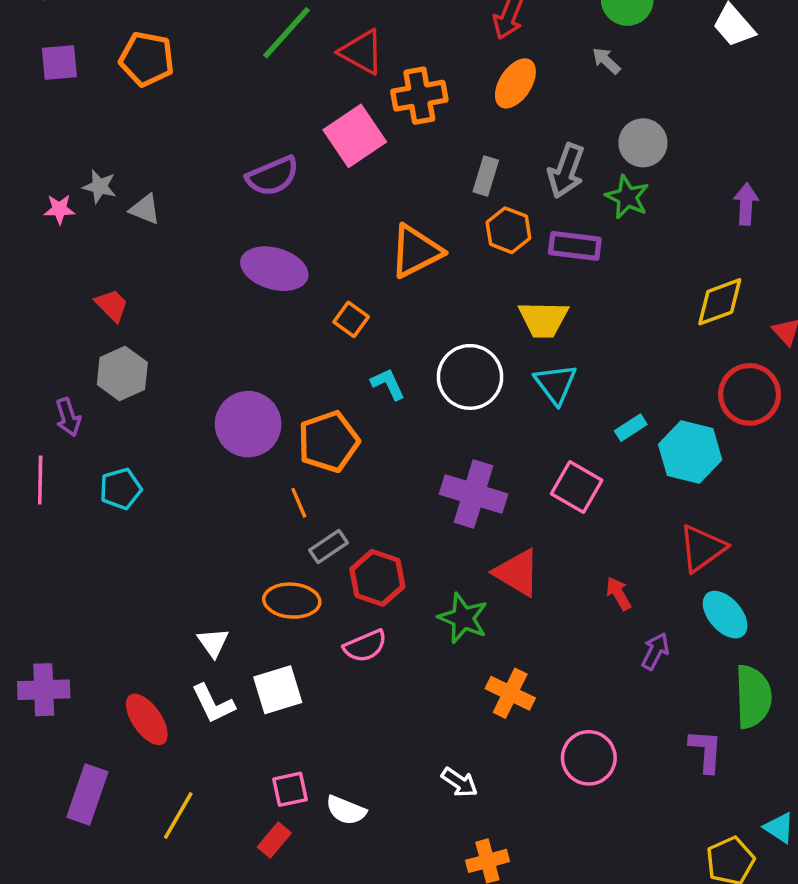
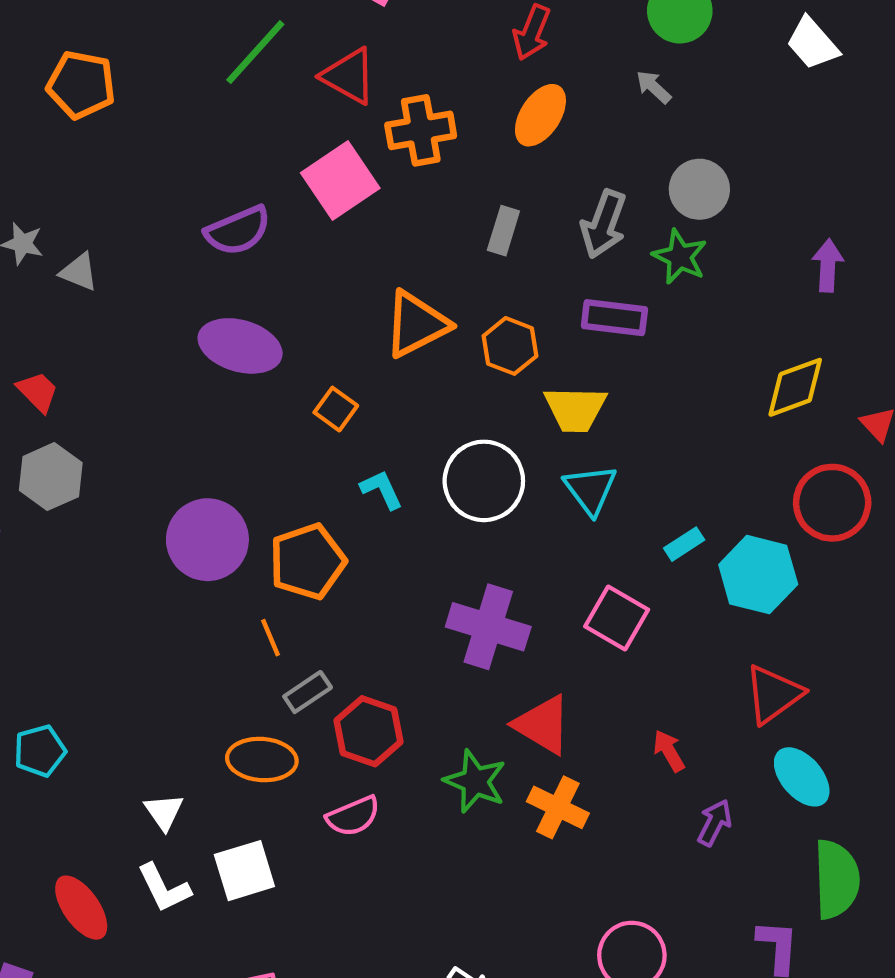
orange hexagon: (508, 230) -> (510, 346), moved
cyan pentagon: (121, 489) -> (40, 751), moved
orange cross: (510, 693) -> (558, 807), moved

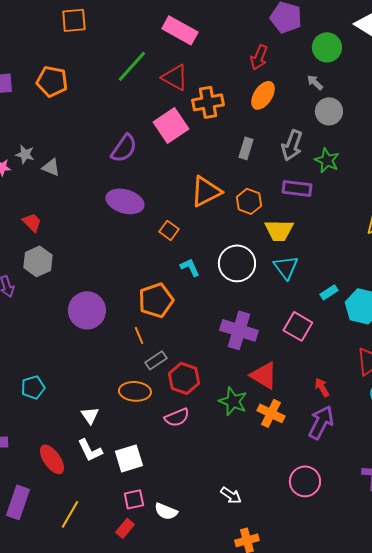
gray circle: (699, 189) -> (329, 111), moved
purple semicircle: (238, 231) -> (124, 148), turned -32
purple circle: (207, 540) -> (87, 310), moved
purple arrow: (715, 823) -> (321, 422), moved, size x1.6
white square: (244, 871) -> (129, 458), moved

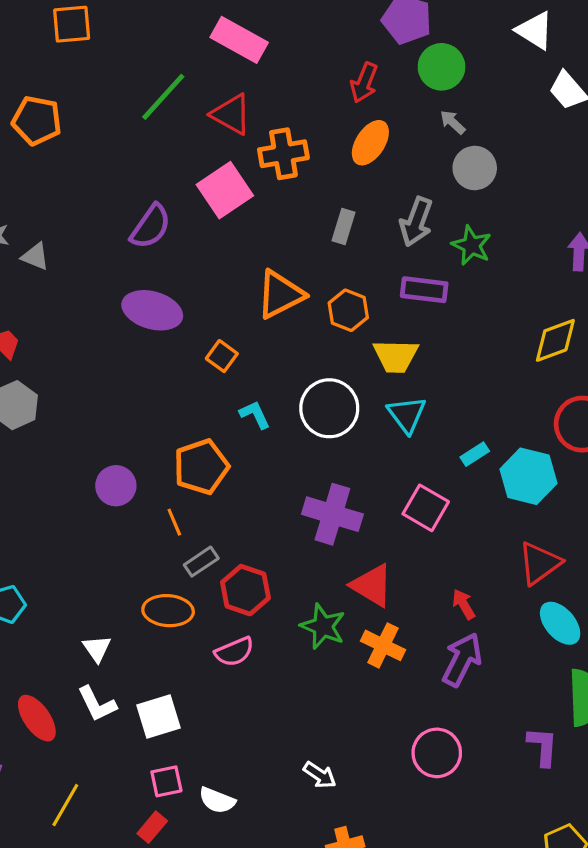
green circle: (327, 47) -> (442, 67), moved
purple circle: (87, 310) -> (116, 486), moved, size x0.7

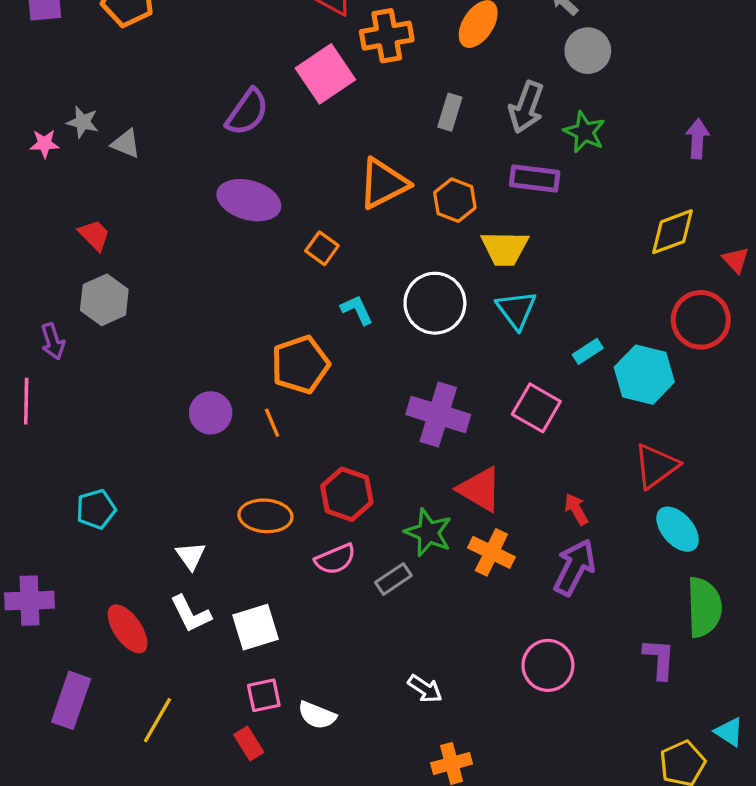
purple circle: (116, 486) -> (211, 413), moved
gray rectangle: (201, 562) -> (393, 579), moved
red rectangle: (152, 827) -> (249, 743), turned -72

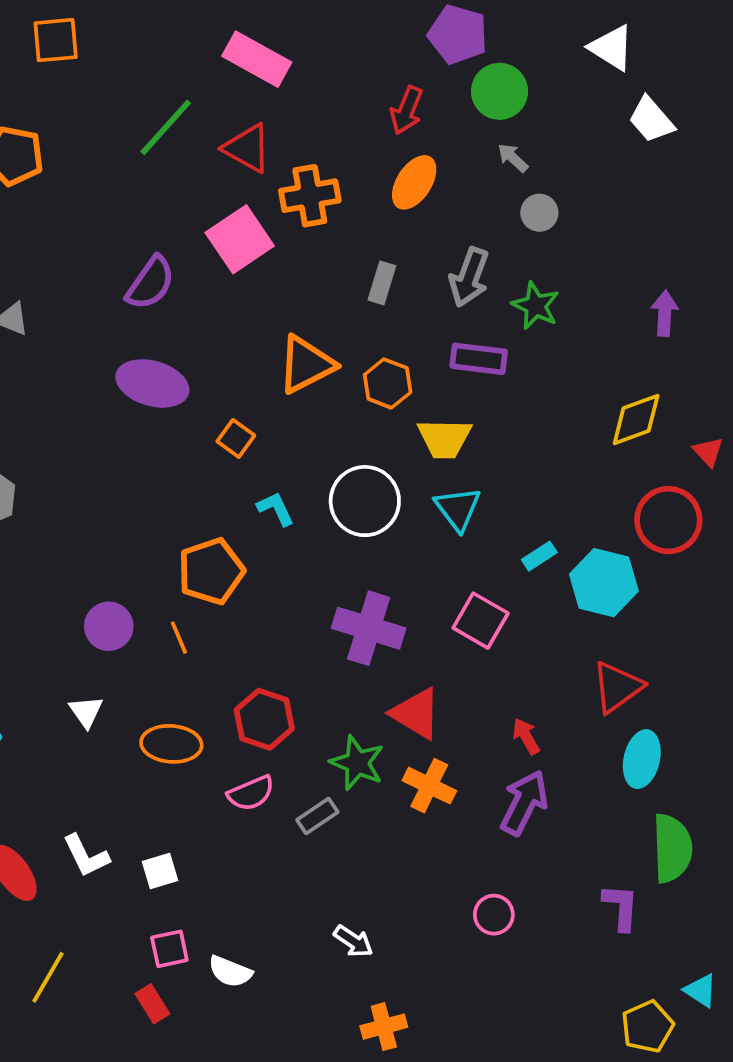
gray circle: (588, 51) -> (539, 213), size x0.7
cyan ellipse: (678, 529) -> (642, 759), turned 54
white triangle: (191, 556) -> (86, 712), moved
white square: (255, 627) -> (160, 871), size x0.7
pink circle: (548, 665) -> (494, 915), size x0.7

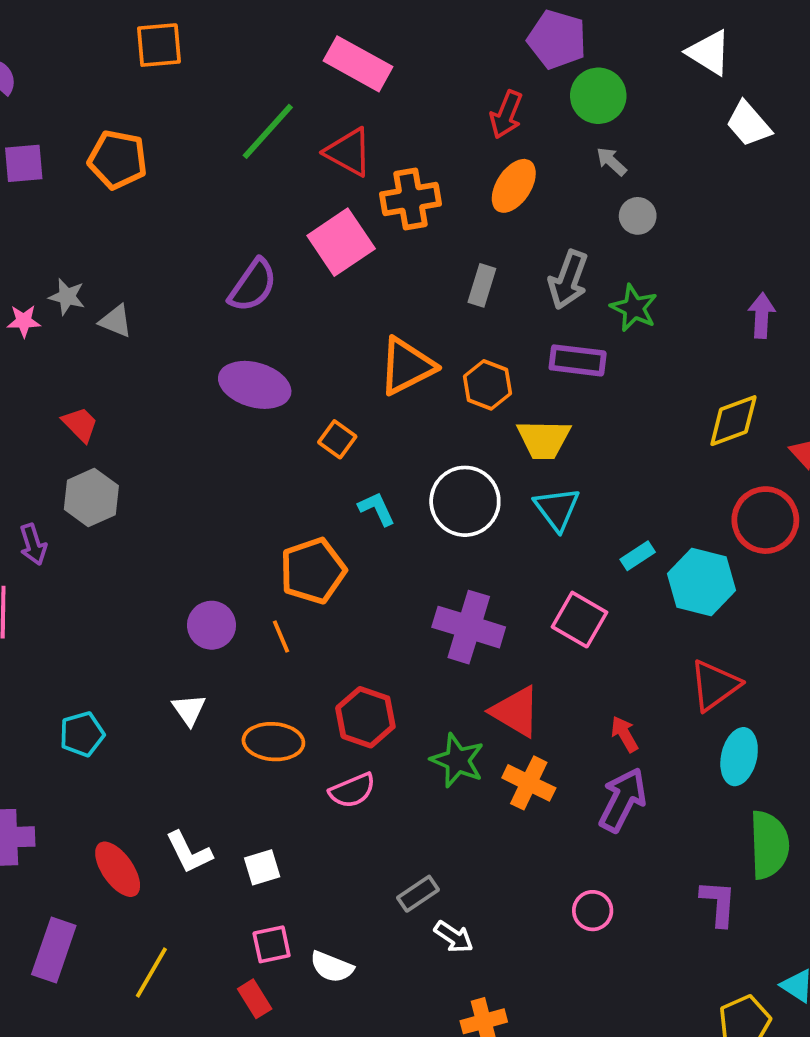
gray rectangle: (317, 816) -> (418, 894), moved

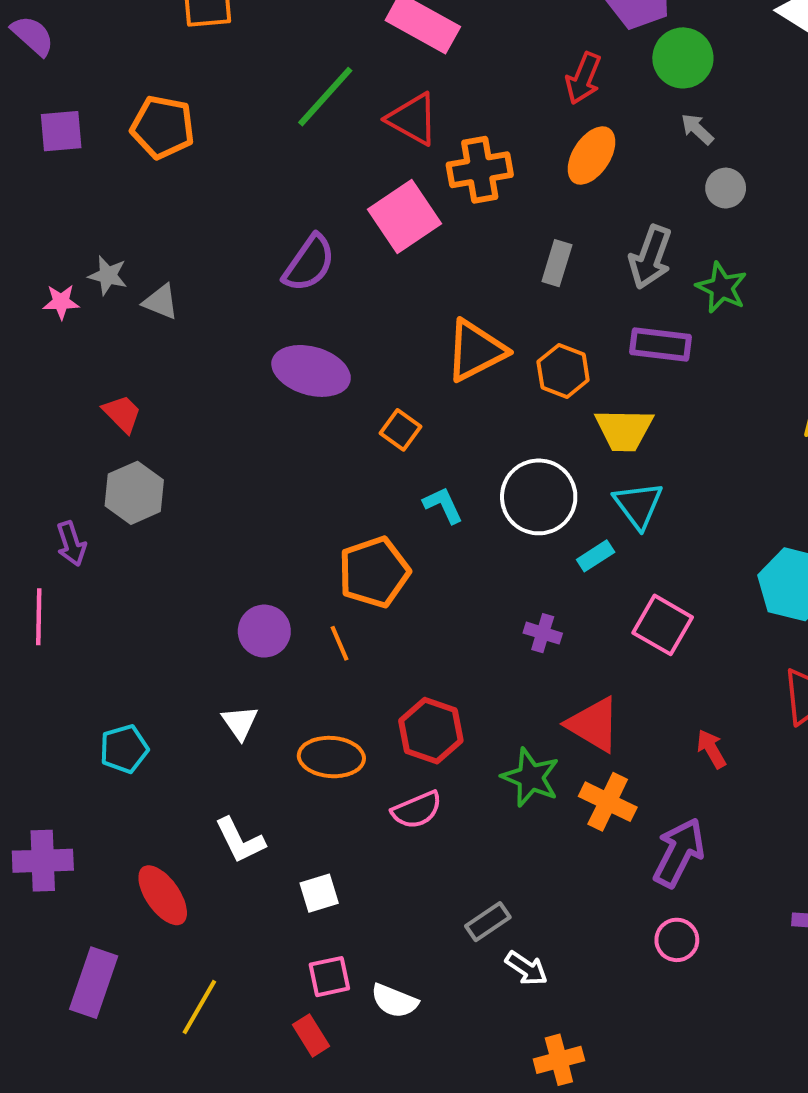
cyan rectangle: (638, 556) -> (596, 556), moved
purple cross: (469, 627) -> (543, 633), size x0.5
purple arrow: (623, 800) -> (679, 853), moved
white L-shape: (189, 852) -> (240, 840), moved

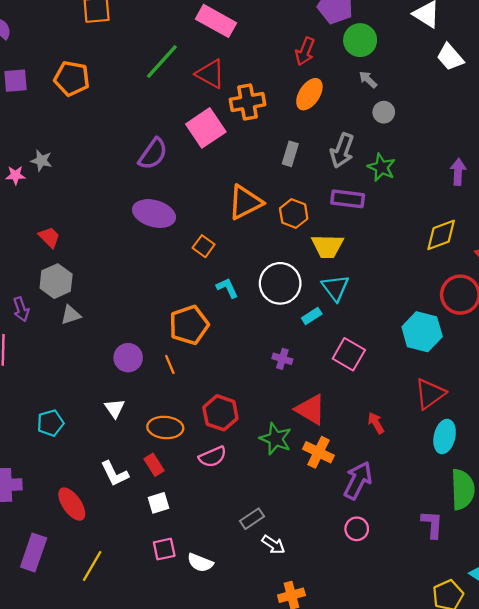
gray triangle: (161, 302) -> (71, 315), moved, turned -40
red rectangle: (311, 1035) -> (154, 465), moved

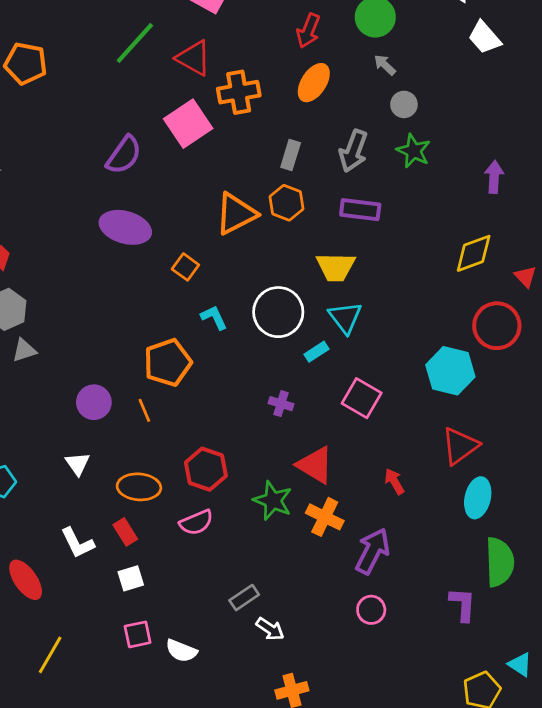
green star: (381, 167) -> (414, 151), moved
orange hexagon: (294, 214) -> (286, 203), moved

